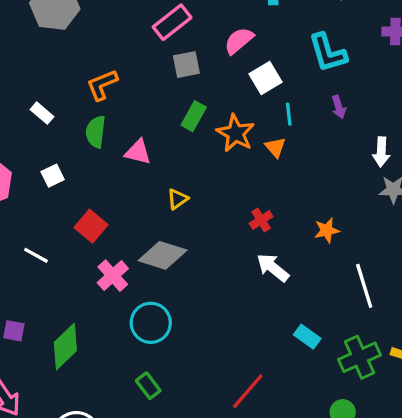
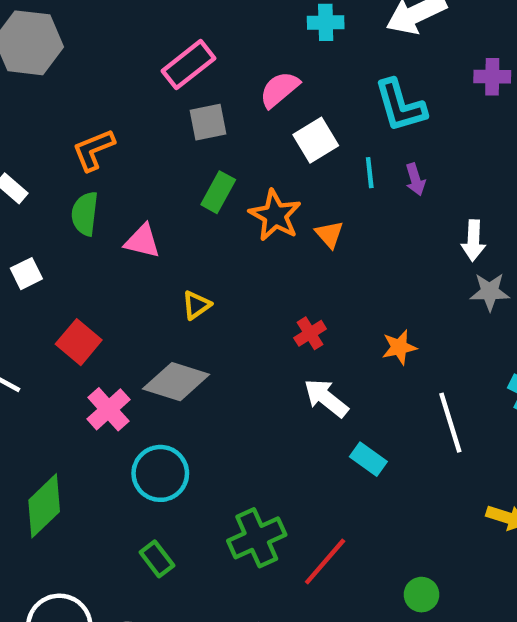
cyan line: (289, 114) -> (370, 173), moved
cyan rectangle: (307, 337) -> (368, 459), moved
green cross: (360, 357) -> (257, 538), moved
red line: (248, 391) -> (325, 561), moved

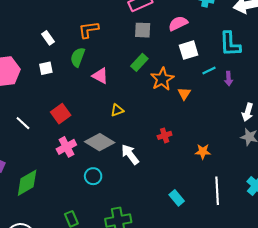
cyan line: (370, 173) -> (209, 70), turned 56
white square: (26, 274) -> (46, 68), moved
white arrow: (326, 398) -> (130, 154), moved
cyan circle: (160, 473) -> (93, 176), moved, size x0.7

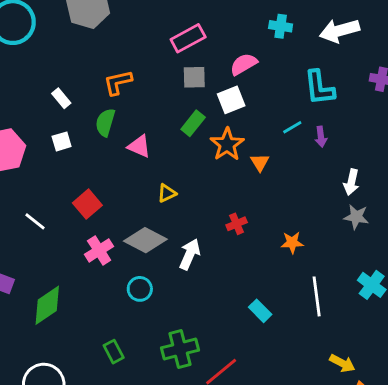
white square: (189, 50) -> (231, 100), moved
white arrow: (130, 154) -> (190, 254), turned 65

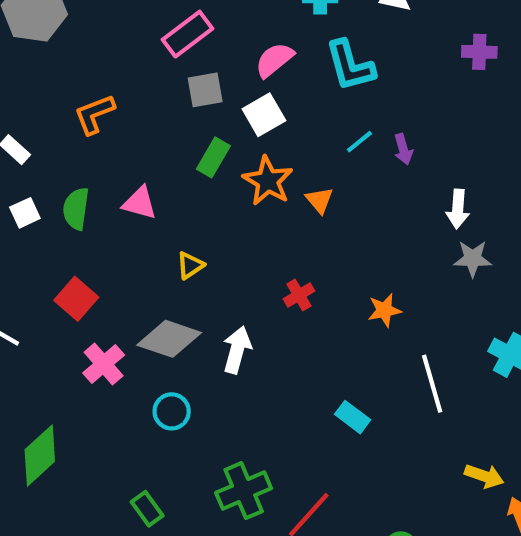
cyan L-shape: (319, 88) -> (350, 66), moved
green semicircle: (105, 122) -> (76, 209), moved

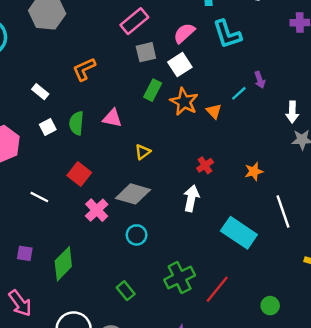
cyan line: (359, 142) -> (239, 93), moved
white arrow: (237, 350) -> (191, 198), moved
cyan rectangle: (353, 417) -> (239, 233), size x1.8

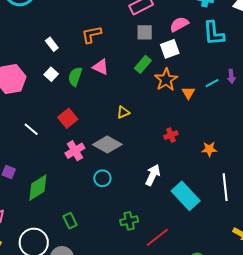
pink triangle: (112, 118) -> (101, 67), moved
white square: (48, 127) -> (51, 74), turned -32
white arrow: (191, 198) -> (153, 175), moved
green cross: (180, 278) -> (129, 221), size x0.7
green rectangle: (126, 291) -> (70, 221), moved

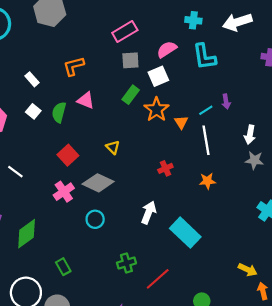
yellow triangle: (123, 112) -> (113, 147), turned -48
red square: (68, 118) -> (68, 155), moved
white line: (225, 187) -> (206, 140), moved

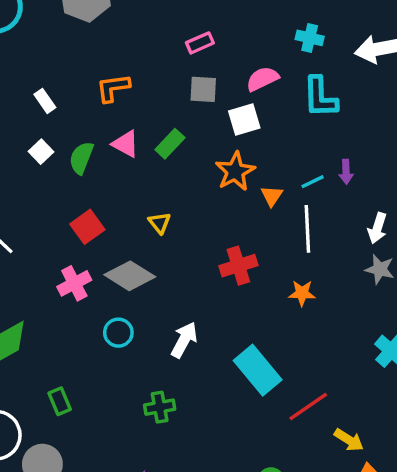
pink rectangle: (125, 31) -> (200, 43), size x0.7
green rectangle: (131, 95) -> (170, 144), moved
red cross: (165, 168) -> (238, 266), size x1.5
white arrow: (149, 212) -> (184, 340), moved
red line: (158, 279) -> (308, 406), moved

